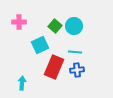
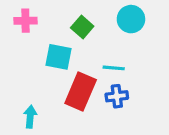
cyan circle: (74, 26) -> (131, 19), moved
cyan square: (40, 45) -> (59, 57), turned 36

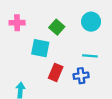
cyan line: (114, 68) -> (90, 56), moved
red rectangle: (81, 92) -> (56, 72), size x0.7

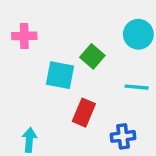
green square: (57, 27) -> (92, 56), moved
blue cross: (81, 76) -> (123, 136), moved

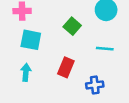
cyan square: (60, 75) -> (31, 40), moved
cyan arrow: (29, 140) -> (26, 72), moved

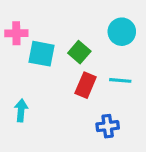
cyan square: (31, 40) -> (42, 54), moved
red rectangle: (66, 67) -> (86, 85), moved

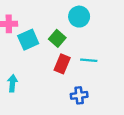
cyan circle: (122, 32) -> (79, 17), moved
cyan square: (42, 54) -> (28, 40), turned -35

